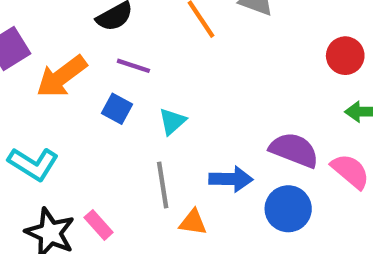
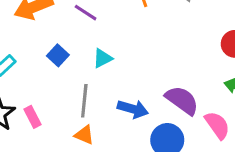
blue square: (117, 109) -> (58, 55), moved
orange triangle: (193, 222) -> (84, 135), moved

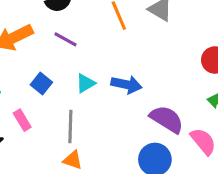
blue arrow: (133, 109) -> (126, 85), moved
pink rectangle: (32, 117) -> (22, 120), moved

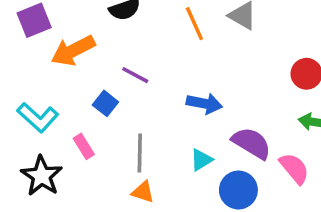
purple line: (66, 39) -> (135, 75), moved
cyan triangle: (85, 83) -> (201, 160), moved

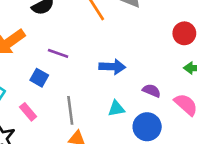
purple semicircle: (252, 143) -> (152, 91), size x0.6
cyan triangle: (201, 160) -> (116, 109), turned 30

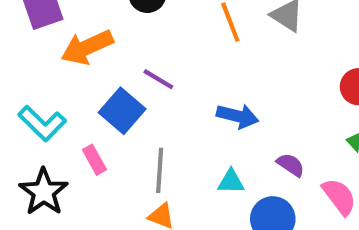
blue square: (39, 78) -> (122, 111), size x1.5

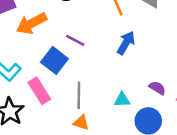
blue arrow: (238, 116) -> (126, 43), moved, turned -70
pink rectangle: (94, 160) -> (39, 91), size x1.5

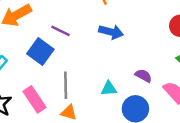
blue arrow: (126, 43) -> (111, 32), turned 75
pink rectangle: (39, 91) -> (35, 99), moved

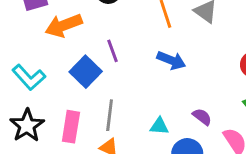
purple line: (60, 31) -> (113, 51), turned 36
pink rectangle: (35, 99) -> (71, 127), turned 35

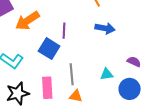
purple line: (113, 51) -> (64, 31), turned 35
black star: (27, 126) -> (18, 93), turned 30

